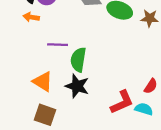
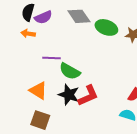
green semicircle: (78, 60) -> (70, 71), turned -70
red L-shape: (122, 102) -> (88, 96), moved

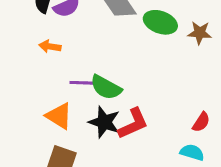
orange arrow: (28, 34) -> (50, 46), moved
purple line: (51, 58) -> (83, 83), moved

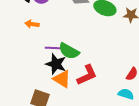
orange triangle: (59, 116) -> (62, 79), moved
black star: (104, 122) -> (56, 64), moved

